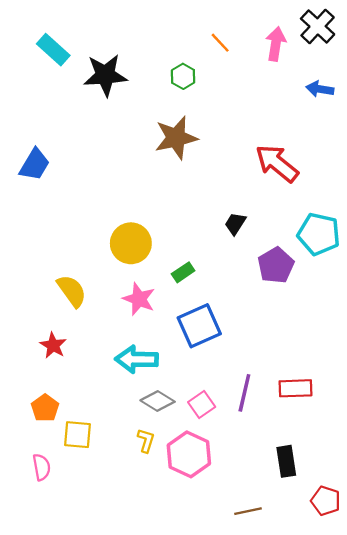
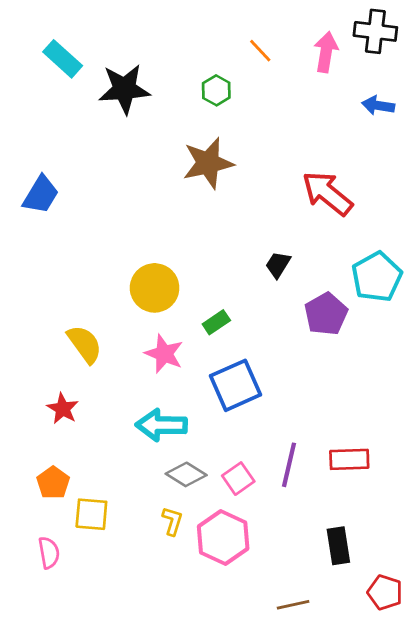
black cross: (318, 26) -> (375, 31), turned -36
cyan pentagon: (319, 234) -> (377, 277), turned 30

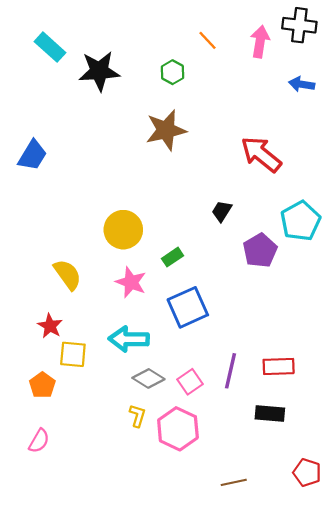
yellow square: (91, 514) -> (73, 354), moved
black rectangle: (338, 546) -> (270, 413), moved, turned -76
pink semicircle: (49, 553) -> (39, 441), turned 40

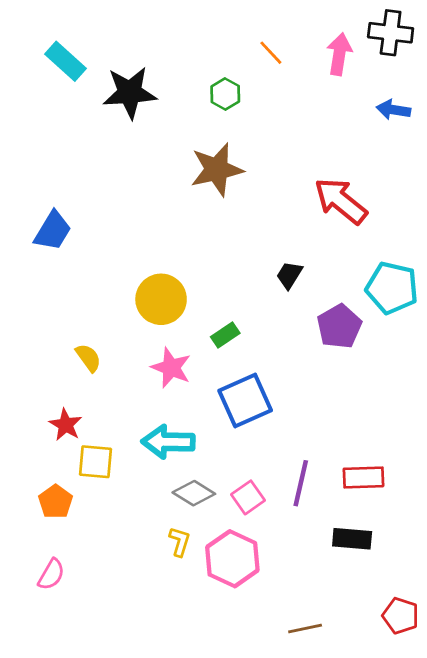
blue trapezoid: (32, 155) -> (53, 231), moved
cyan pentagon: (300, 221) -> (392, 288), turned -30
yellow semicircle: (67, 275) -> (88, 358), size x0.7

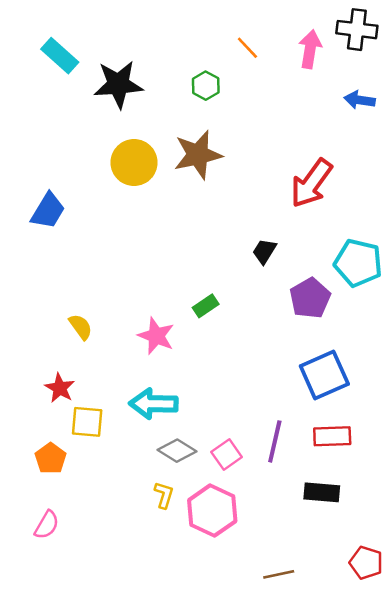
red arrow: (341, 201) -> (311, 183), turned -93
yellow circle: (161, 299) -> (134, 163), moved
blue square: (245, 400) -> (324, 375), moved

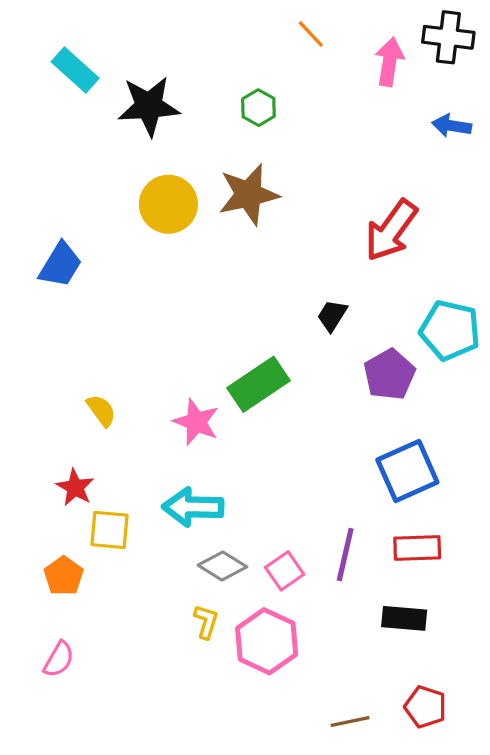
orange line: (247, 48) -> (311, 34), moved
green rectangle: (206, 306) -> (258, 384), size x1.8
red pentagon: (366, 563) -> (425, 707), moved

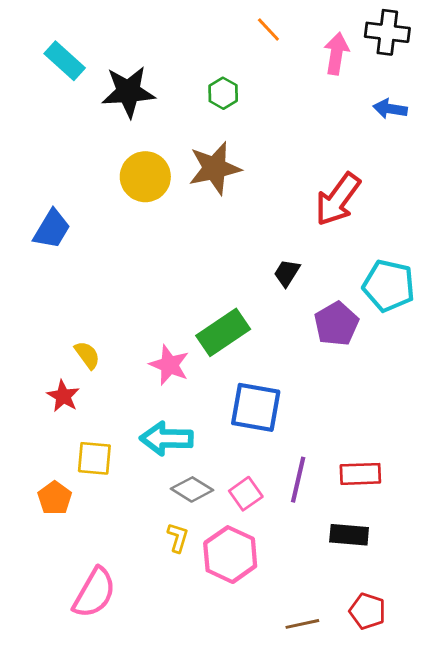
blue square: (407, 471) -> (256, 407), moved, turned 34
red star: (75, 487) -> (63, 396), moved
pink semicircle: (59, 659) -> (94, 593), moved, size x1.6

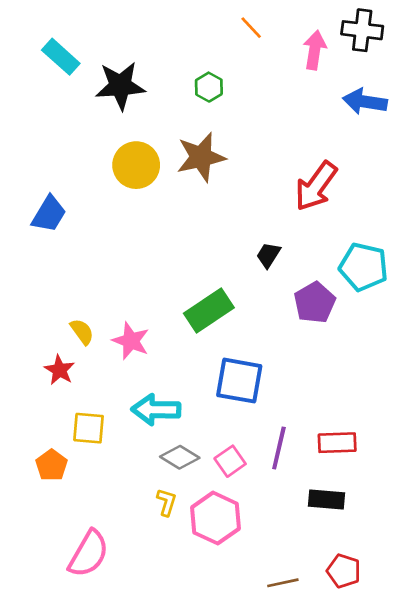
blue arrow: (390, 109) -> (365, 102), size x1.4
pink star: (169, 365) -> (131, 341), moved

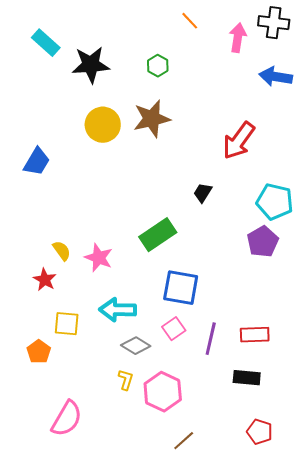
purple pentagon: (315, 303) -> (263, 242), moved
pink square: (230, 461) -> (174, 329), moved
brown line: (283, 583) -> (184, 441), moved, turned -30

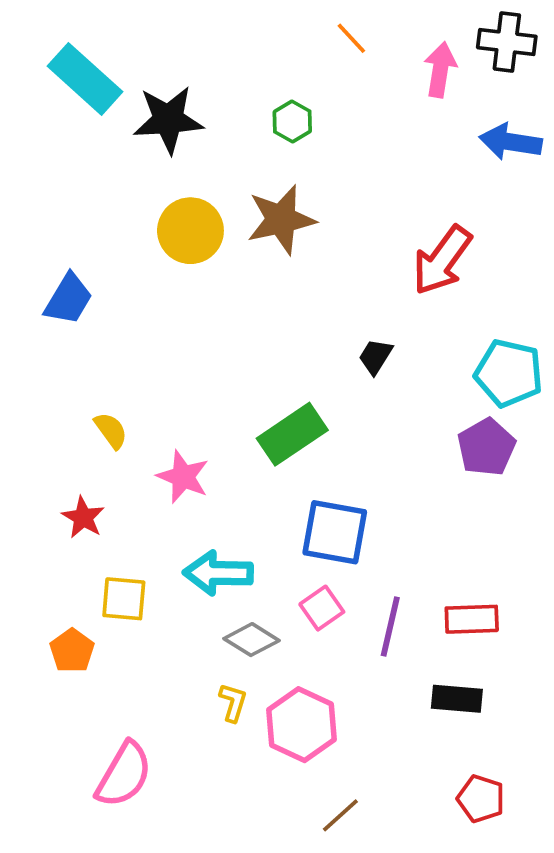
cyan rectangle: (46, 43) -> (85, 79), size x1.4
yellow semicircle: (62, 251) -> (111, 430), moved

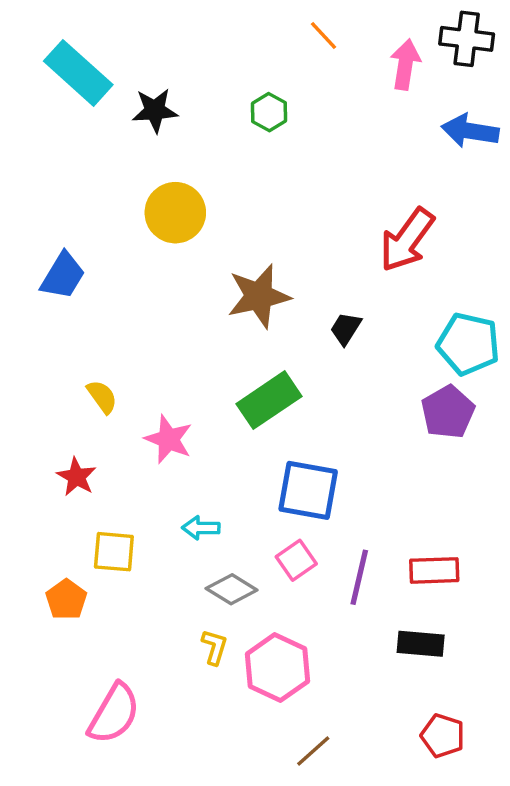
black star: (168, 120) -> (155, 110), size x0.7
brown star: (281, 220) -> (259, 296), moved
cyan arrow: (218, 573) -> (201, 528), size x0.6

